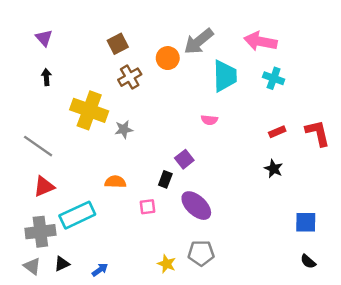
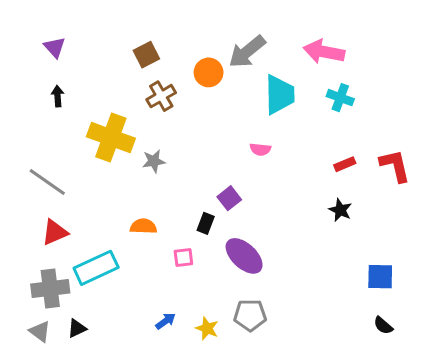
blue arrow: (100, 270) -> (166, 321), moved

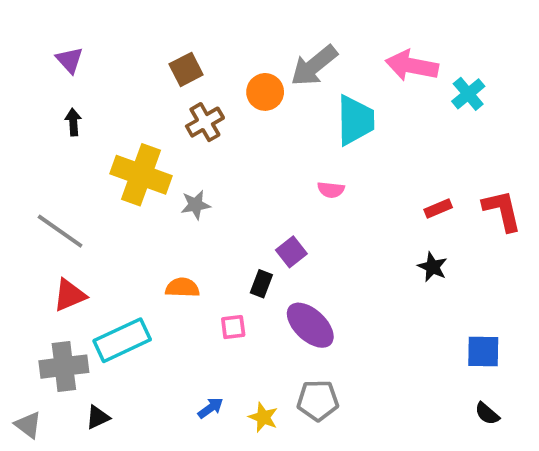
cyan cross: (340, 98) -> (468, 94), moved, turned 30
gray triangle: (40, 331) -> (28, 425), moved

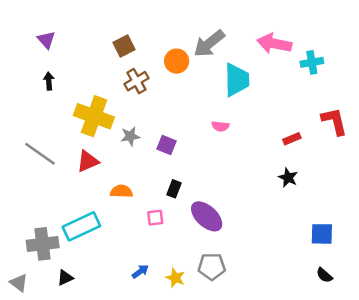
cyan cross: (468, 94) -> (312, 62), turned 30
red L-shape: (502, 210) -> (334, 121), moved
purple square: (291, 252) -> (167, 145), moved, turned -30
red triangle: (70, 295) -> (88, 161), moved

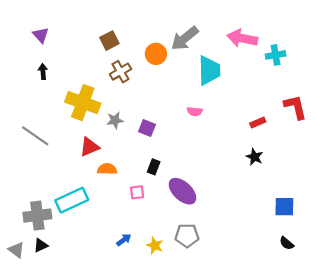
red triangle: (88, 161) -> (89, 147), moved
black triangle: (65, 278) -> (41, 245), moved

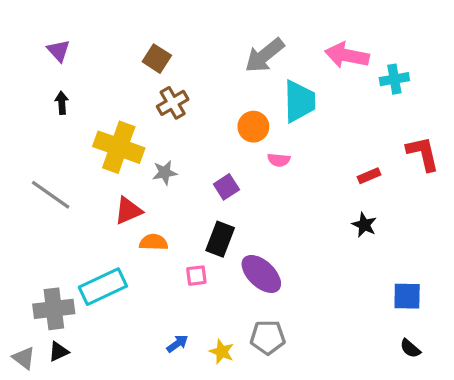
brown square: (109, 41) -> (157, 59), turned -30
orange circle: (156, 54) -> (253, 127), moved
purple square: (147, 128) -> (226, 187), moved, turned 35
black rectangle: (154, 167) -> (220, 239), size x1.5

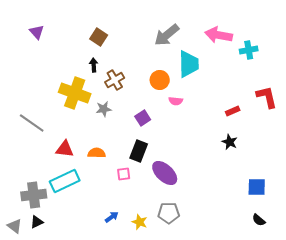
black arrow: (62, 103) -> (94, 65), moved
brown cross: (173, 103) -> (115, 80), moved
red triangle: (128, 211) -> (65, 149), moved, turned 30

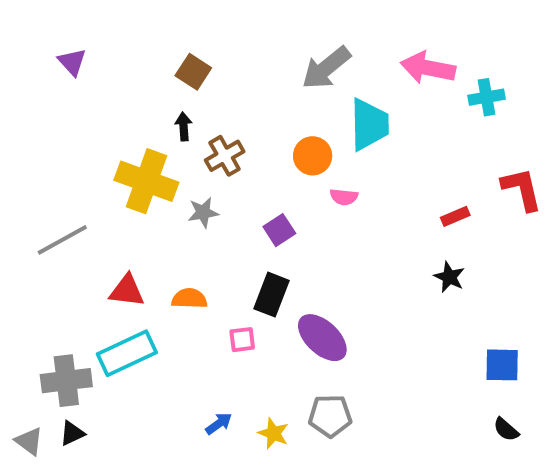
gray line: (32, 123) -> (62, 240), turned -64

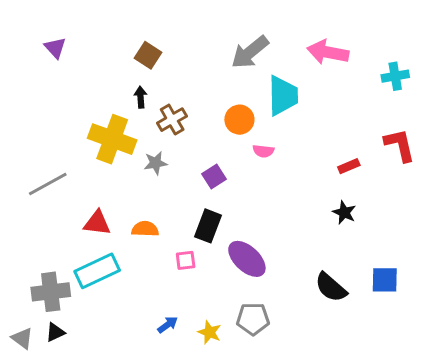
cyan cross: (487, 97) -> (395, 76), moved
black semicircle: (506, 429) -> (331, 287), moved, size x1.6

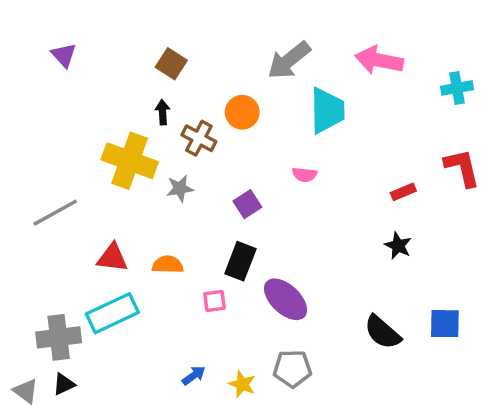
brown cross: (172, 120) -> (199, 138), turned -32
orange circle: (239, 120) -> (242, 112), moved

